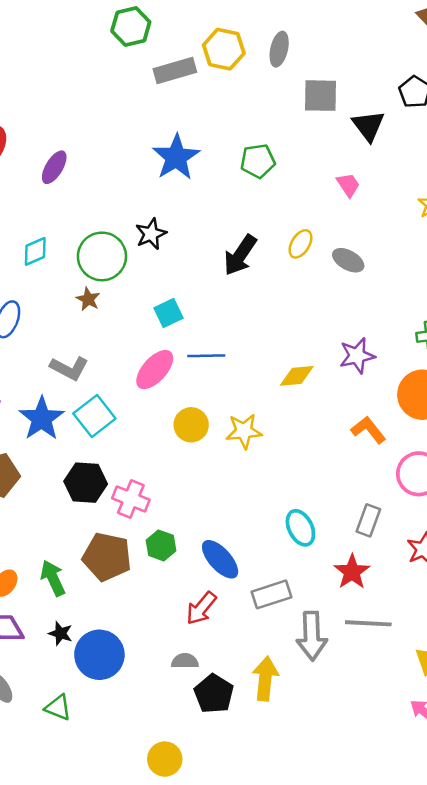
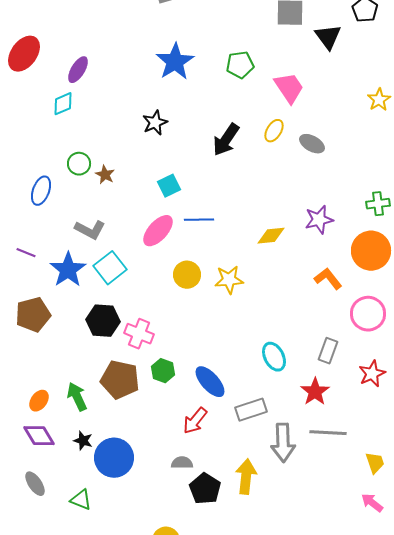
pink trapezoid: (348, 185) -> (289, 88), moved, size x1.6
cyan diamond: (35, 251) -> (63, 104), moved
green circle: (102, 256) -> (79, 164), moved, size x0.6

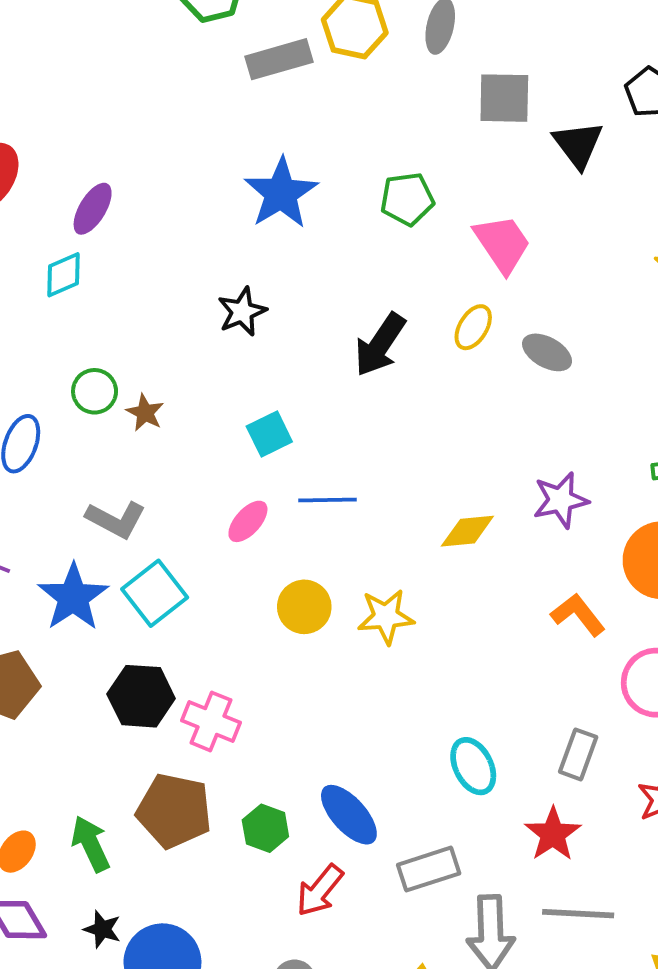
pink ellipse: (158, 231) -> (248, 521), size x0.7
green hexagon: (163, 371) -> (265, 828), moved

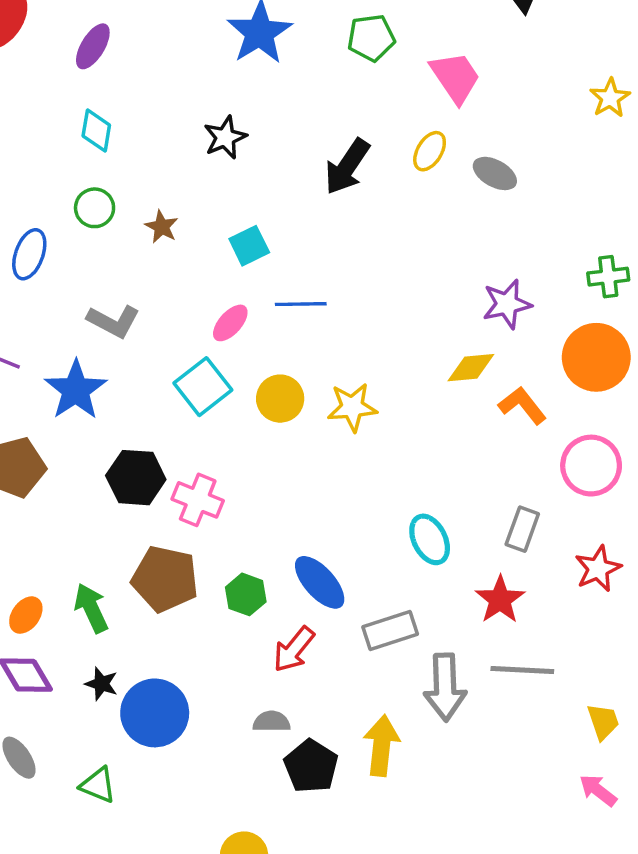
cyan diamond: (63, 275) -> (96, 131), moved, turned -57
brown star: (145, 413) -> (162, 227), moved
yellow diamond: (467, 531) -> (471, 368), moved
cyan square: (155, 593) -> (203, 387), moved

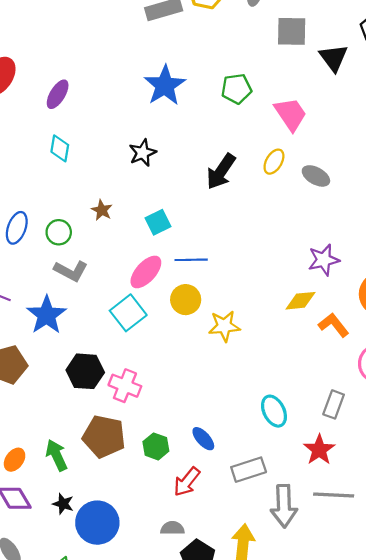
green circle: (95, 208) -> (59, 232), moved
pink ellipse: (230, 323) -> (146, 272), size x1.4
yellow circle: (280, 399) -> (186, 300), moved
blue ellipse: (320, 582) -> (203, 439), size x0.7

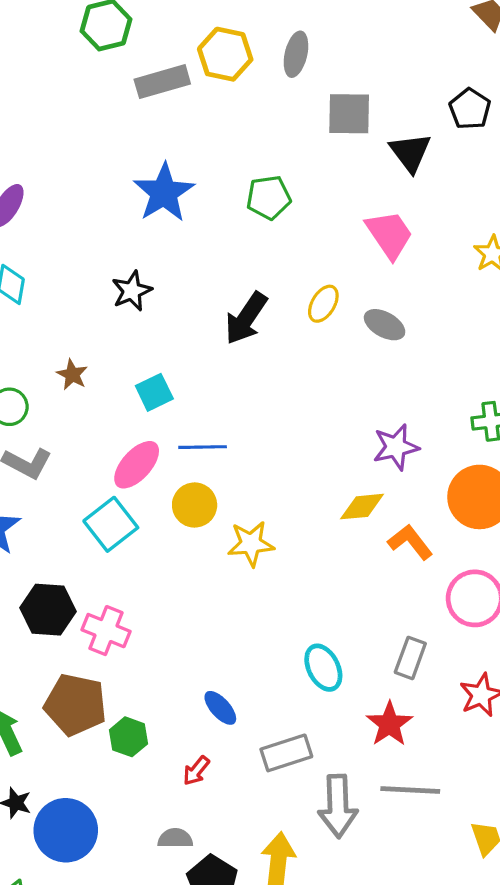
pink trapezoid: (291, 114) -> (389, 235), moved
green hexagon: (156, 446) -> (129, 737), moved
red arrow: (187, 482) -> (196, 771), size x0.7

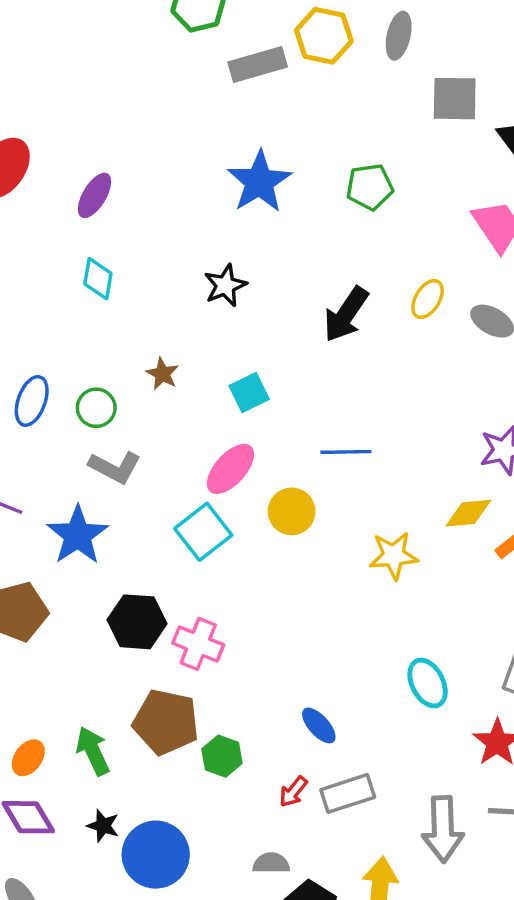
blue line: (203, 447) -> (346, 452), moved
yellow star: (251, 544) -> (394, 556), moved
gray rectangle: (286, 753) -> (348, 793), moved

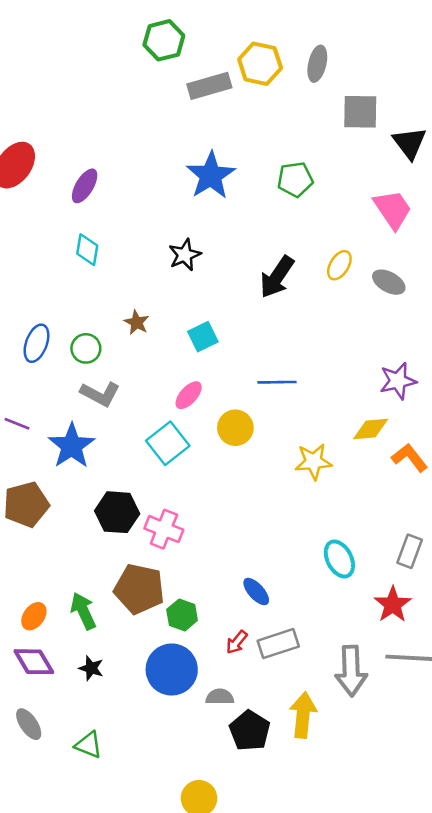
pink ellipse: (230, 469) -> (189, 395), size x0.7
blue circle: (156, 855) -> (172, 670), moved

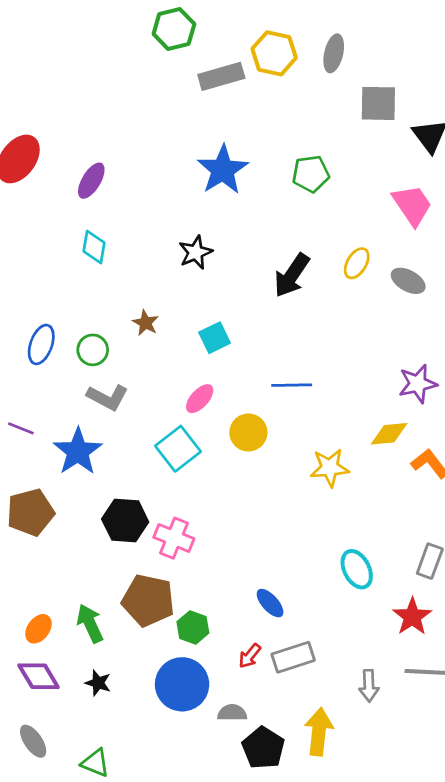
gray arrow: (351, 671) -> (369, 686), size x0.6

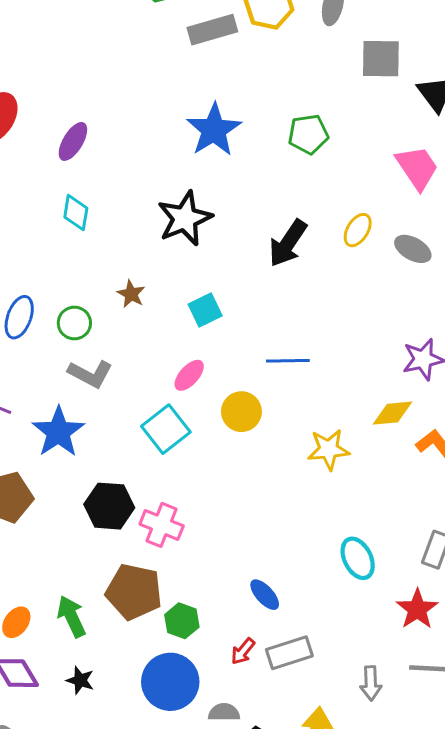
black star: (196, 252) -> (185, 218), size x1.5

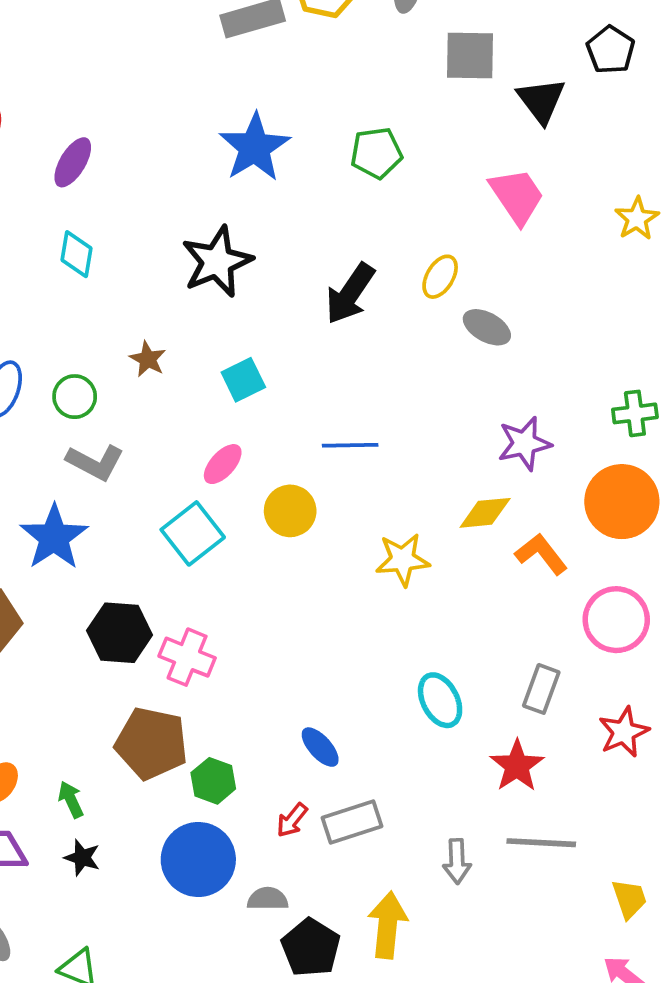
gray ellipse: (413, 249) -> (487, 327), moved
green arrow: (71, 616) -> (71, 800), moved, size x0.7

